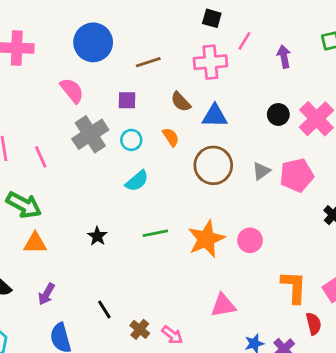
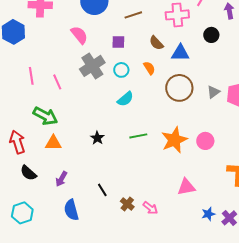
black circle: (278, 114) -> (211, 35), moved

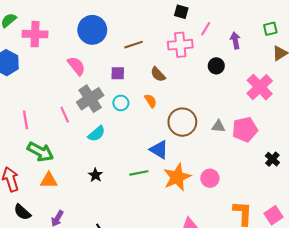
blue triangle: (180, 53) -> (159, 150), moved, turned 30
pink line: (31, 76) -> (26, 120), moved
pink line: (57, 82) -> (65, 115), moved
gray triangle: (213, 92) -> (218, 126), turned 40
cyan semicircle: (125, 99) -> (97, 134), moved

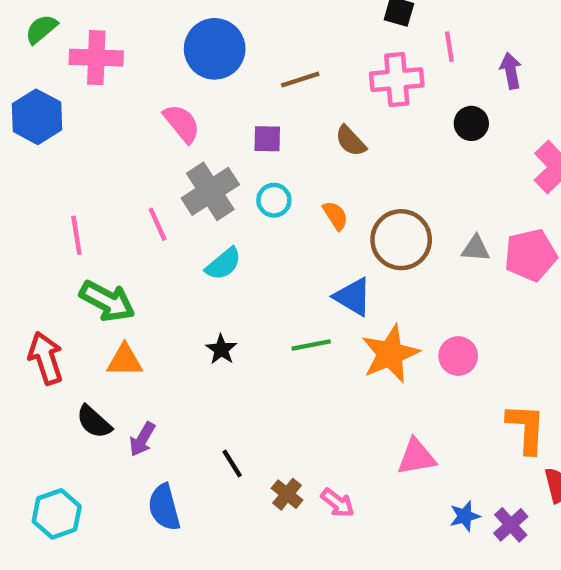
pink line: (206, 29) -> (449, 47), turned -40
orange semicircle: (151, 101) -> (335, 216), moved
black semicircle: (22, 212) -> (94, 422), moved

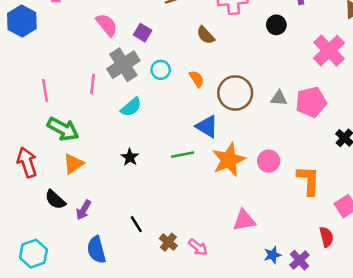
purple square: (267, 139) -> (143, 33), moved, turned 30
pink line: (158, 224) -> (93, 84), turned 30
orange triangle: (125, 360) -> (73, 164), turned -35
orange L-shape: (526, 428) -> (308, 180), moved

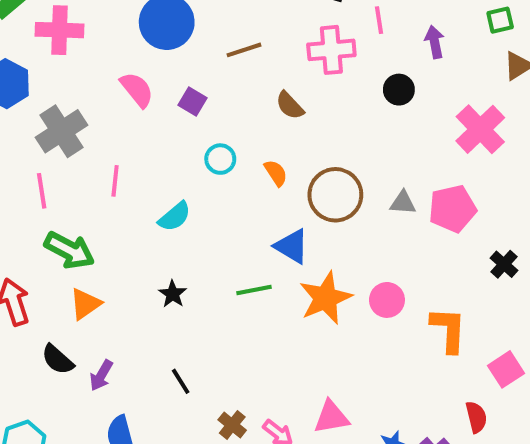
gray cross: (123, 65) -> (62, 131), moved
pink triangle: (244, 220) -> (331, 417), moved
black line: (136, 224) -> (181, 381), moved

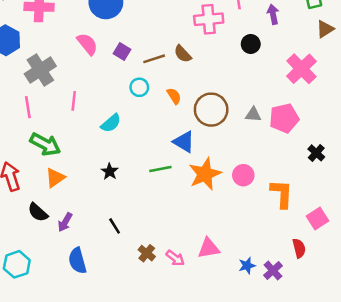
brown line: (244, 50) -> (154, 59), moved

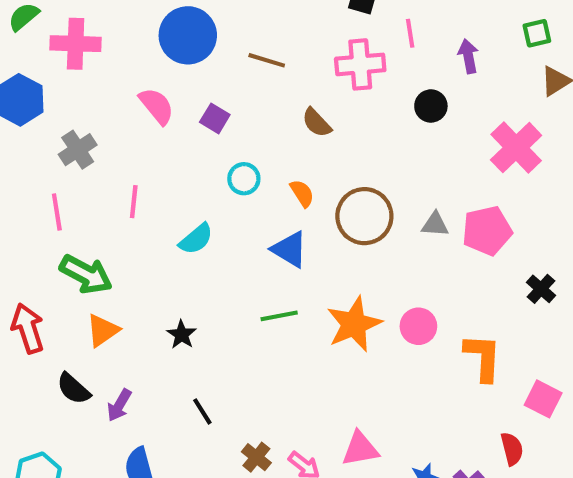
brown line: (154, 59) -> (267, 60), moved, turned 35
gray cross: (40, 70) -> (78, 150), size x0.7
blue triangle: (184, 142) -> (290, 249), moved
black star: (110, 171) -> (182, 335), moved
pink square: (318, 219) -> (543, 399), turned -30

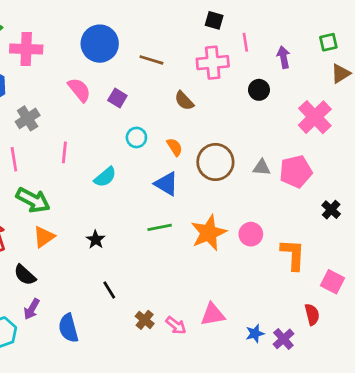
purple arrow: (119, 405) -> (32, 309), moved

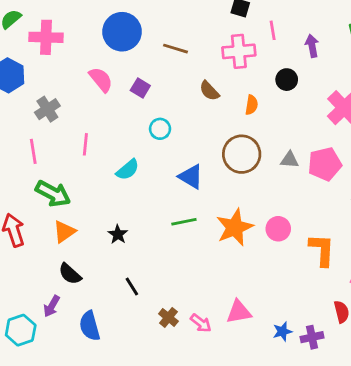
orange semicircle: (175, 147) -> (251, 105), moved, turned 42
black semicircle: (25, 275) -> (70, 274), moved
purple cross: (283, 339) -> (312, 337), turned 30

